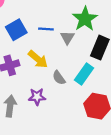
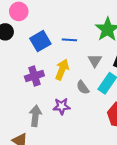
gray triangle: (67, 38) -> (95, 61), moved
yellow arrow: (38, 59) -> (62, 70), turned -108

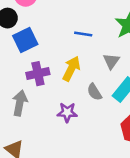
blue square: (40, 41) -> (25, 40), moved
gray arrow: (35, 116) -> (20, 103), moved

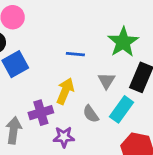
purple cross: (38, 74) -> (41, 113), moved

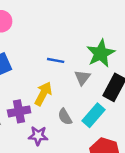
gray triangle: (106, 81) -> (82, 78), moved

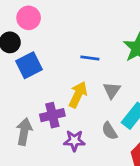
gray triangle: (82, 78) -> (112, 90), moved
gray semicircle: (65, 117) -> (109, 131), moved

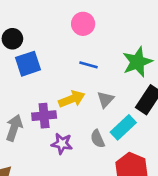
pink circle: (29, 18) -> (83, 24), moved
yellow arrow: (78, 95) -> (72, 99), turned 35

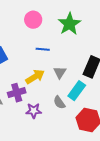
green star: (137, 62) -> (69, 24), moved

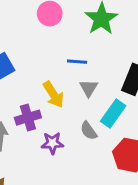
blue line: (43, 49) -> (77, 62), moved
yellow arrow: (35, 77) -> (54, 95), turned 90

